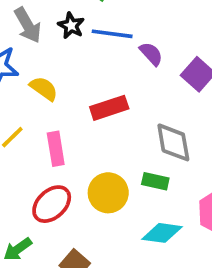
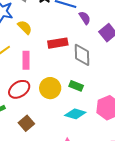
gray diamond: (173, 142) -> (82, 55), moved

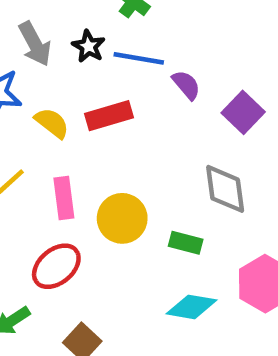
red rectangle: (58, 43) -> (109, 116), moved
gray diamond: (82, 55) -> (225, 189), moved
yellow circle: (50, 88) -> (122, 218), moved

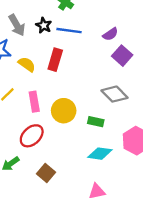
purple semicircle: (186, 85) -> (110, 34), moved, turned 98
red rectangle: (109, 116) -> (55, 60), turned -55
gray diamond: (225, 189) -> (114, 94), turned -35

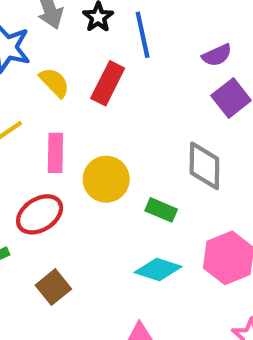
blue line: (69, 31) -> (143, 35), turned 60
gray diamond: (114, 94) -> (204, 166), turned 35

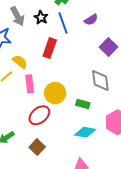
purple semicircle: (217, 55) -> (91, 20), moved
yellow semicircle: (54, 82) -> (20, 62), moved
red ellipse: (40, 214) -> (39, 115), moved

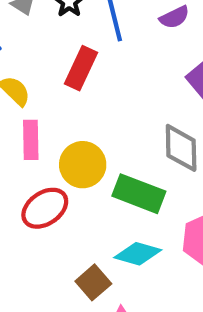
green rectangle: (83, 104) -> (139, 194), size x1.6
brown square: (37, 147) -> (93, 282), moved

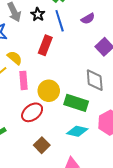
brown square: (93, 282) -> (42, 145), moved

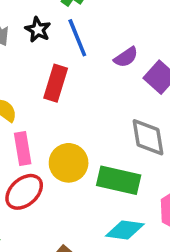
purple semicircle: (88, 19) -> (126, 57), moved
red ellipse: (32, 112) -> (24, 192), moved

